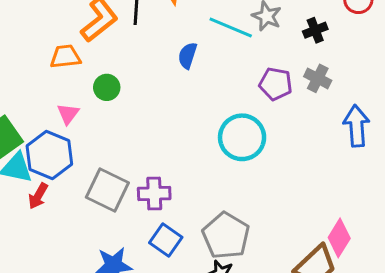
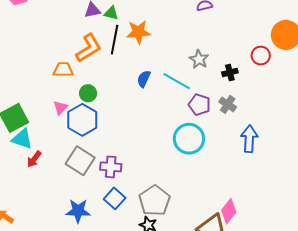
cyan line: (231, 27) -> (177, 81), moved
cyan circle: (242, 137) -> (189, 139), moved
blue hexagon: (49, 155) -> (82, 120), moved

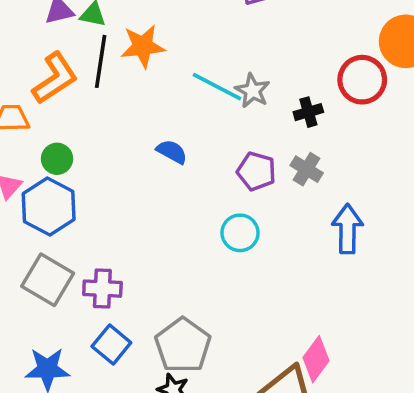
red circle: (261, 56) -> (362, 80), size x1.4
blue semicircle: (144, 79) -> (172, 152), moved, turned 96
cyan line: (177, 81) -> (217, 87), moved
cyan circle: (189, 139) -> (240, 233), size x0.7

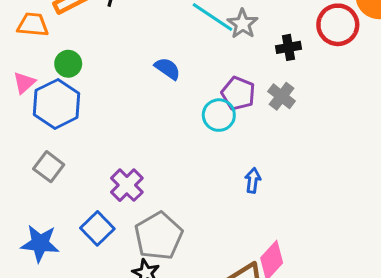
blue arrow: (347, 229) -> (253, 180), moved, size x0.6
cyan circle: (240, 233) -> (219, 115), moved
gray square: (48, 280) -> (49, 167), size x0.7
purple cross: (102, 289) -> (127, 185), moved, turned 36

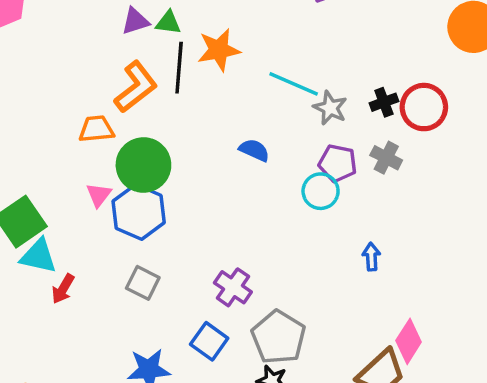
gray star: (243, 24) -> (330, 108), moved
red circle: (338, 25) -> (424, 107), moved
green circle: (68, 64) -> (143, 165), size x1.8

